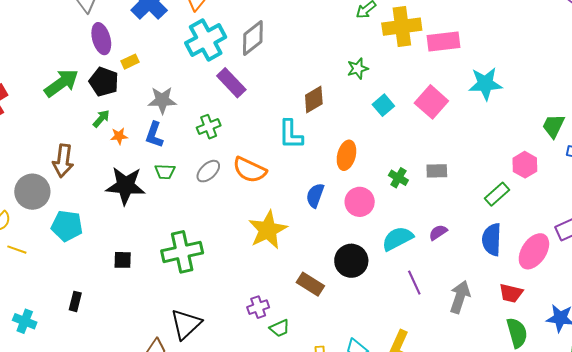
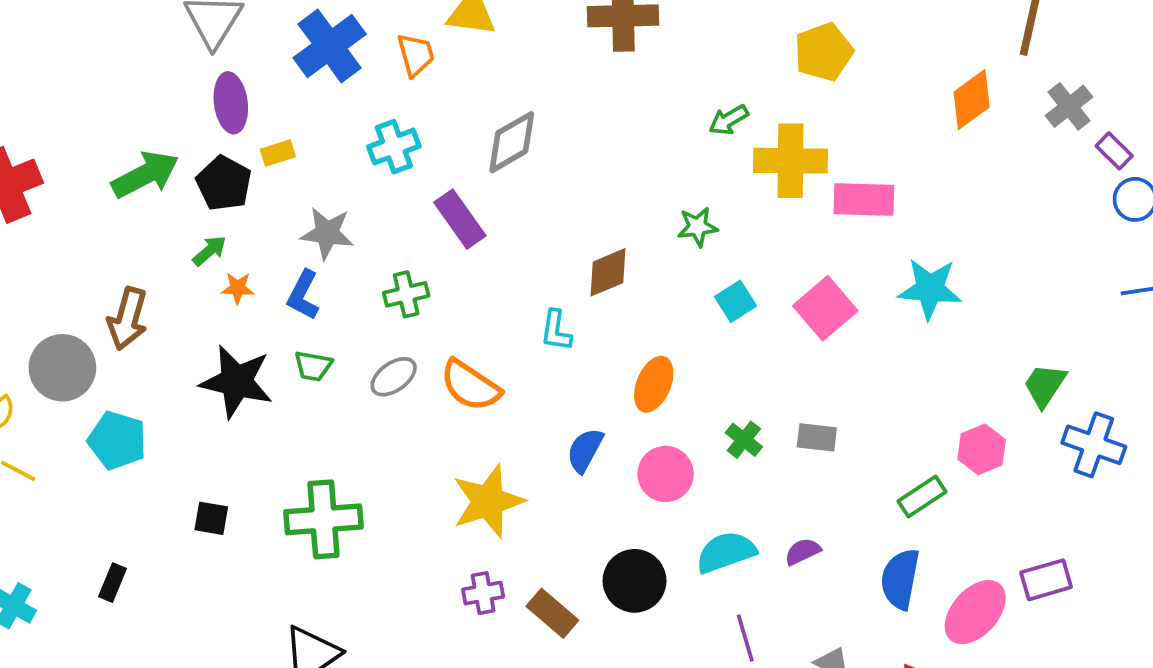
cyan cross: (206, 40) -> (394, 147), moved, size x0.7
cyan L-shape: (291, 134) -> (556, 331), size x0.7
purple cross: (258, 307) -> (483, 593), moved

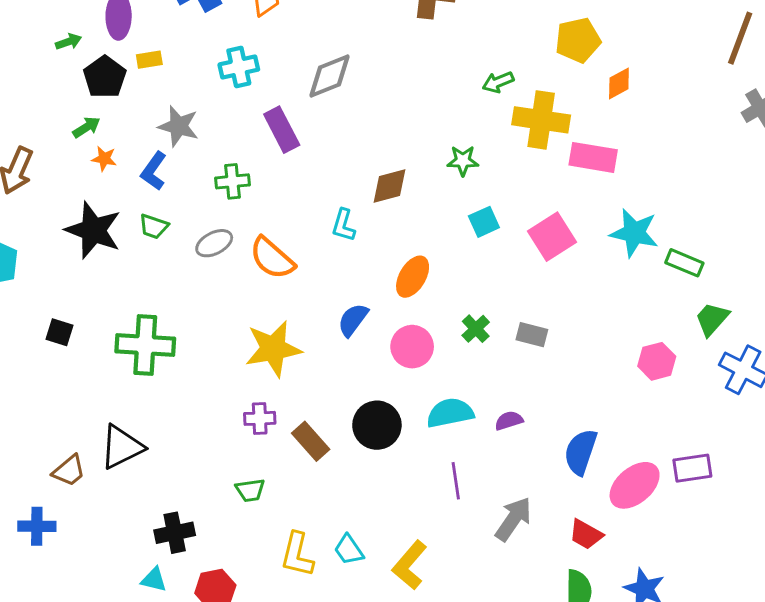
orange diamond: (972, 100) -> (619, 83), moved, size x0.7
green arrow: (145, 175) -> (69, 42), moved, size x0.5
green rectangle: (922, 496) -> (684, 263), moved, turned 48

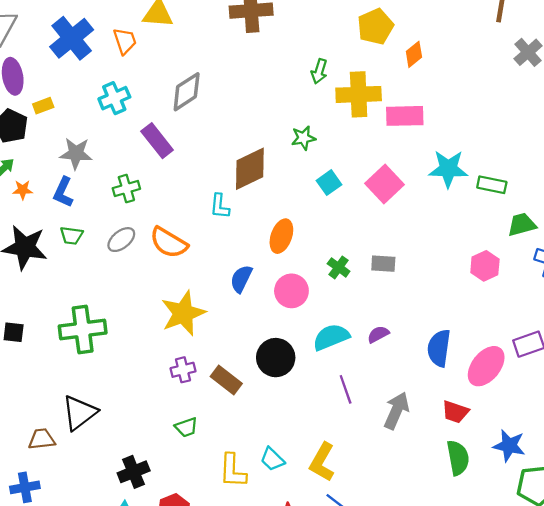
green arrow: (498, 82) -> (319, 71), turned -40
brown diamond: (389, 186) -> (250, 169), size x1.4
green trapezoid: (712, 319) -> (522, 225), turned 44
brown trapezoid: (69, 471) -> (42, 439), turned -136

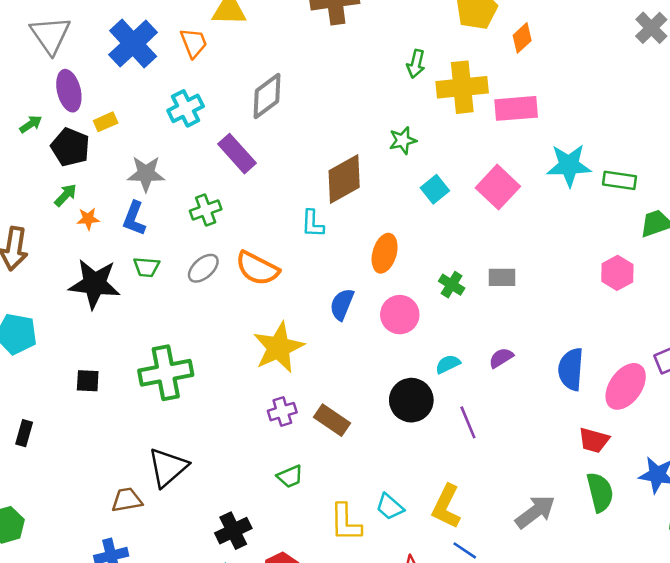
cyan semicircle: (331, 337) -> (448, 364), size x0.6
black circle: (276, 358) -> (411, 400), moved
gray arrow: (396, 411) -> (535, 512), moved, turned 33

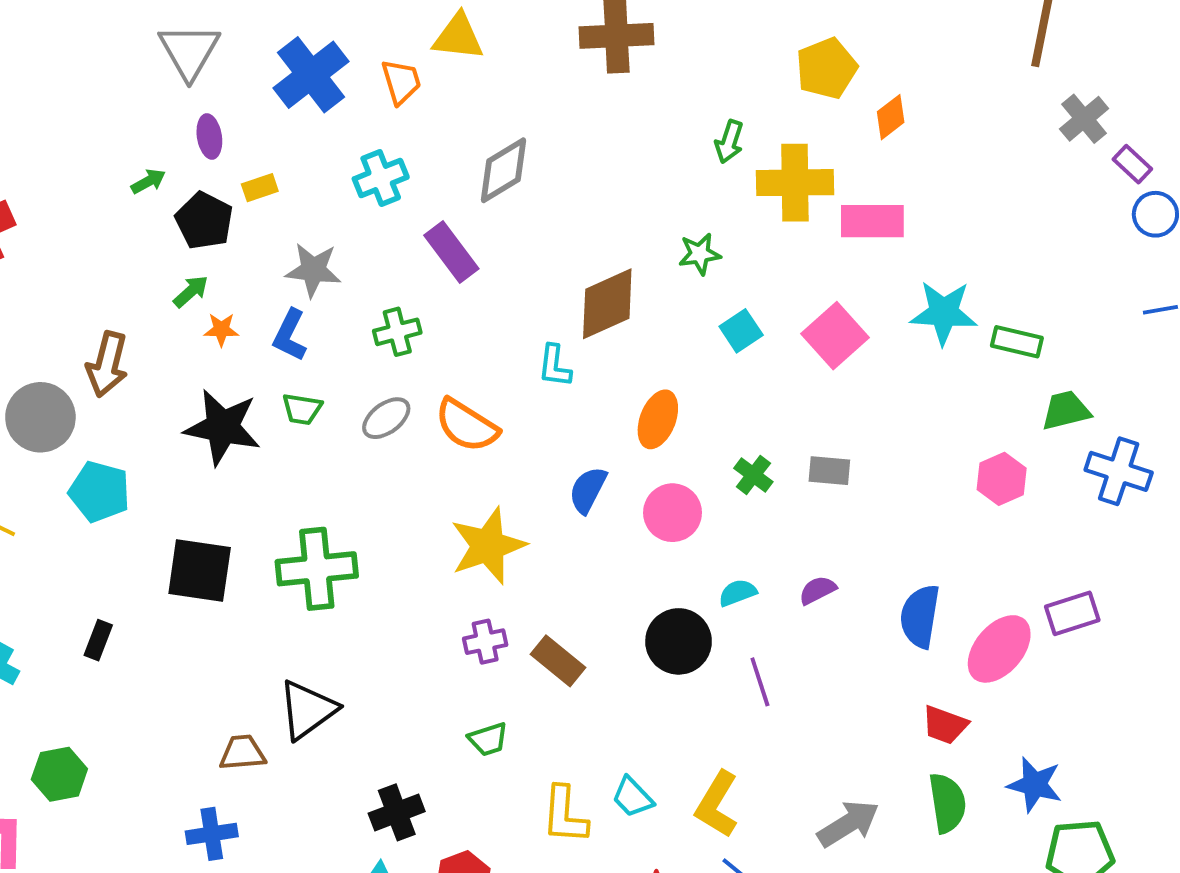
purple ellipse: (69, 91) -> (209, 136), size x0.7
black square: (88, 381) -> (200, 571), size x1.8

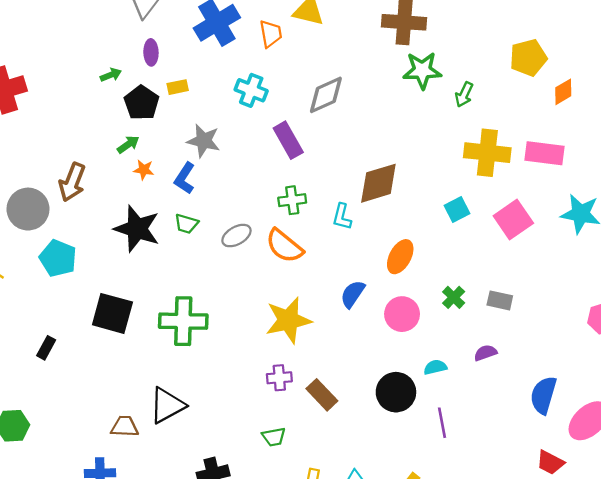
cyan cross: (381, 178) -> (251, 90), turned 36
yellow cross: (795, 183) -> (487, 153), moved
green star: (700, 254) -> (422, 70), moved, size x1.5
green cross: (397, 332) -> (292, 200), moved
purple semicircle: (818, 590) -> (485, 353), moved

